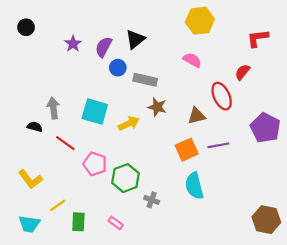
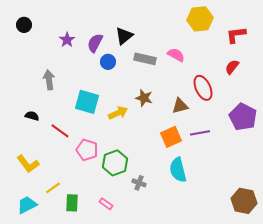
yellow hexagon: (200, 21) -> (200, 19), moved
red semicircle: (242, 72) -> (232, 67), moved
gray rectangle: (145, 80) -> (145, 59), moved
gray arrow: (53, 108) -> (49, 80), moved
cyan trapezoid: (29, 224) -> (27, 205), turned 145

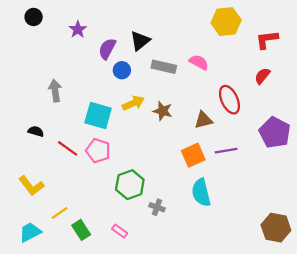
black circle: (24, 25) -> (34, 17), moved
purple star: (67, 40) -> (78, 29), moved
yellow arrow: (118, 113) -> (133, 103), moved
pink pentagon: (87, 150) -> (98, 151), moved
green rectangle: (72, 203) -> (81, 230), turned -36

